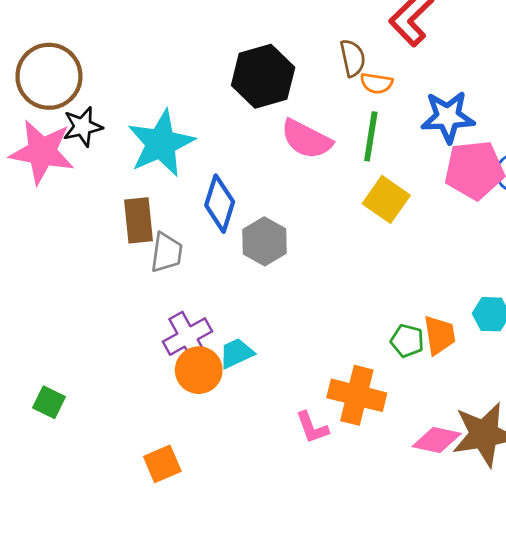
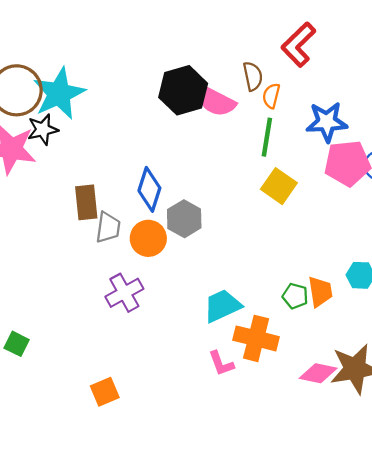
orange semicircle: (376, 83) -> (271, 96), turned 95
pink semicircle: (306, 139) -> (216, 101), moved
cyan star: (161, 143) -> (59, 94), moved
cyan trapezoid: (236, 353) -> (222, 306), moved, size x1.4
orange circle: (199, 370) -> (148, 238), moved

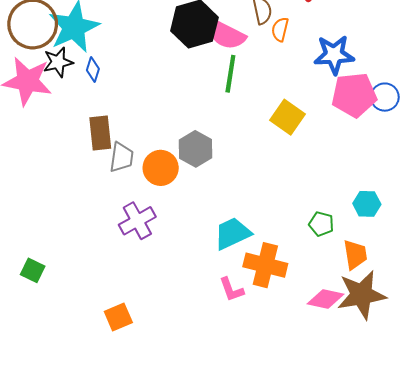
green line: (267, 137) -> (230, 74), moved
blue diamond: (149, 189) -> (93, 70), moved, size x0.6
orange trapezoid: (320, 292) -> (355, 255), moved
green pentagon: (295, 296) -> (321, 224), moved

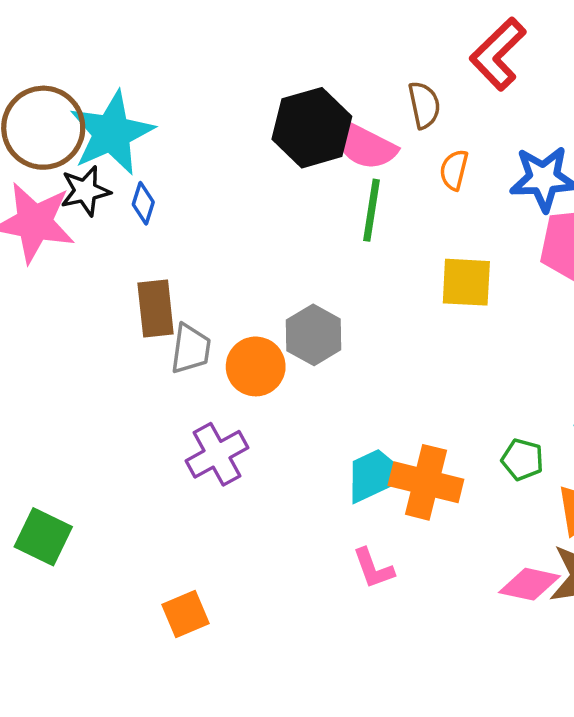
orange semicircle: (280, 29) -> (454, 170), moved
yellow square: (288, 117) -> (466, 282), turned -32
orange cross: (265, 265) -> (426, 482), moved
green square: (33, 270) -> (43, 537), size x1.4

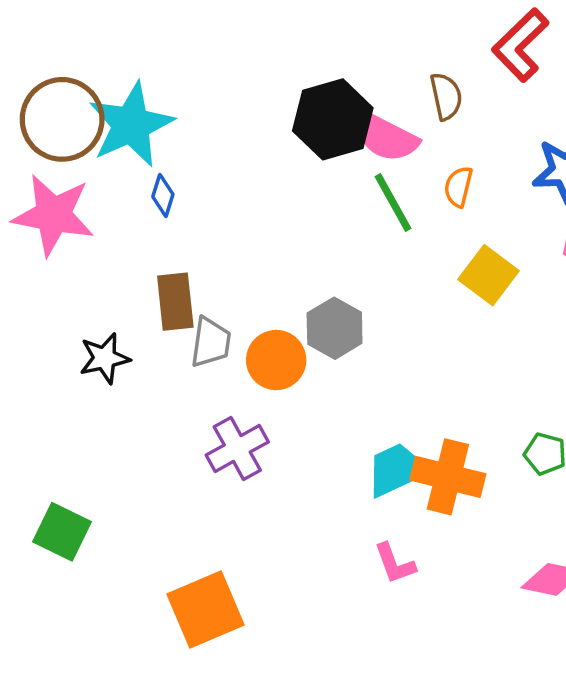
orange semicircle: (454, 170) -> (458, 187), moved
black star: (85, 191) -> (105, 358), moved
green line: (372, 210) -> (393, 203), turned -38
yellow square: (466, 282) -> (489, 275), turned 34
orange square: (185, 614) -> (205, 610), size x1.6

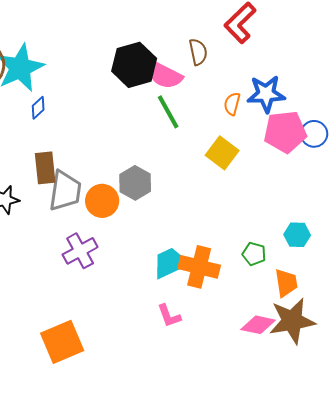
orange semicircle: (458, 187) -> (232, 104), moved
blue diamond: (163, 195) -> (38, 108), turned 30
gray trapezoid: (211, 342) -> (65, 191), size x1.4

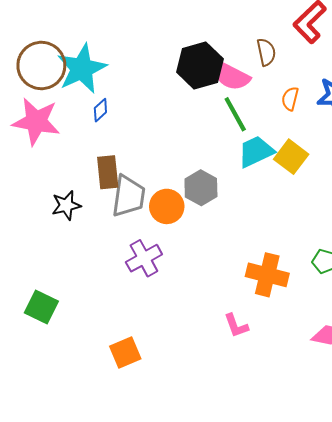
orange semicircle: (232, 104) -> (290, 99), moved
cyan trapezoid: (170, 263) -> (256, 152), moved
orange square: (62, 342) -> (125, 353), size x0.7

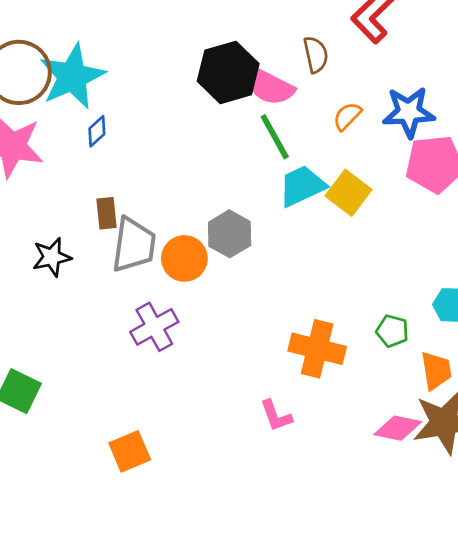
orange semicircle: (290, 99) -> (347, 116), turned 30
brown rectangle: (108, 172) -> (106, 213), size x0.7

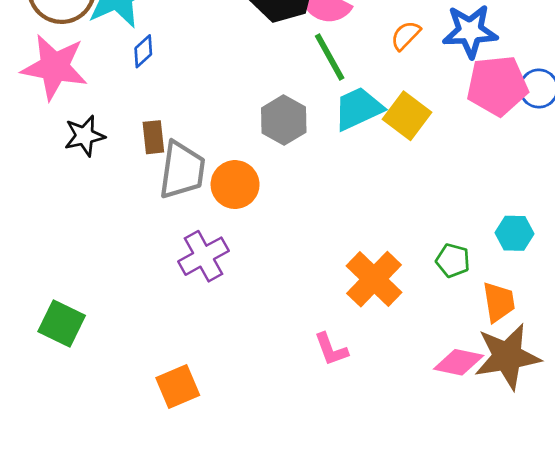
gray hexagon: (230, 234) -> (284, 120), moved
black star: (52, 257) -> (85, 136), moved
orange cross: (317, 349) -> (374, 279), turned 30

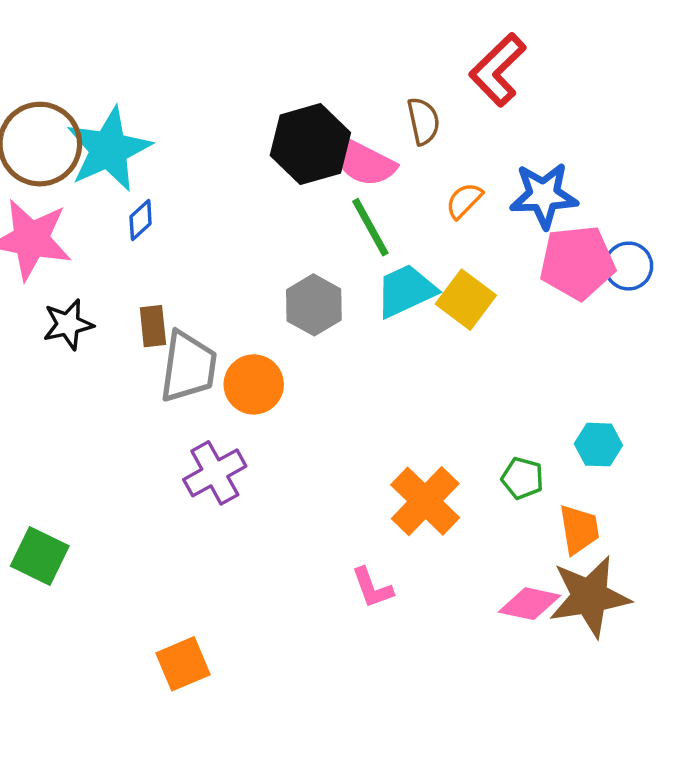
orange square: (178, 387) -> (183, 664), moved

